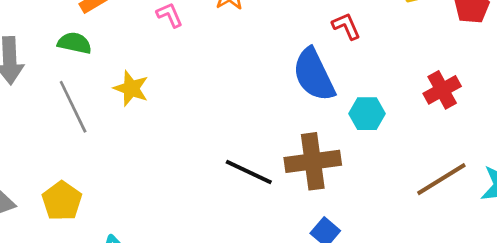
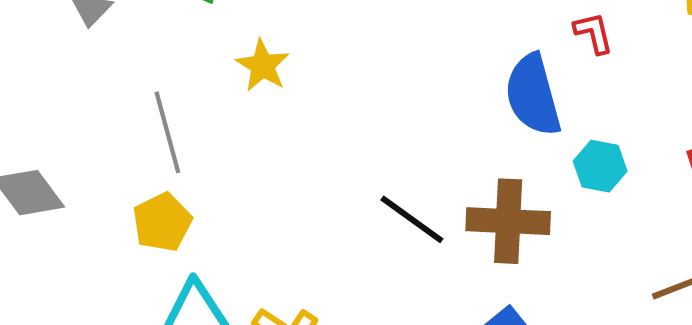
gray line: (73, 107) -> (167, 132), moved
yellow pentagon: (62, 201) -> (162, 222), moved

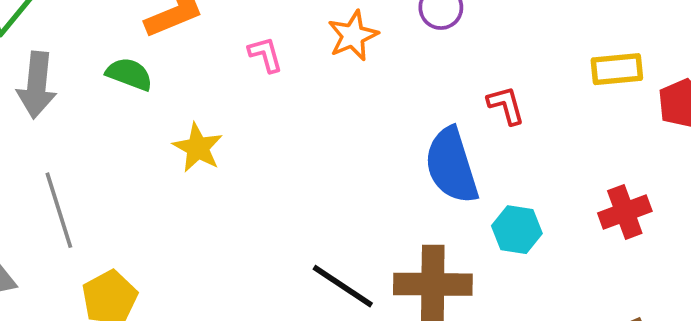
gray line: (167, 132) -> (59, 210), moved

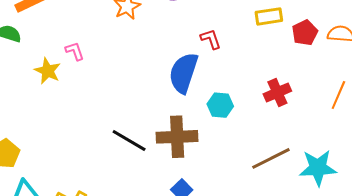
pink L-shape: (265, 54) -> (75, 51), moved
blue semicircle: (452, 166) -> (184, 73), turned 39

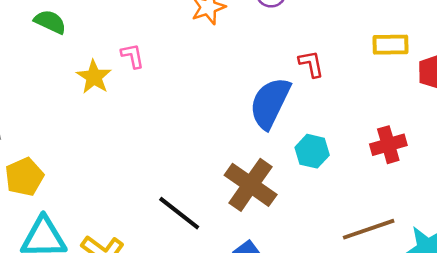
brown cross: (177, 137) -> (251, 185), turned 30
black line: (129, 140) -> (179, 213), moved

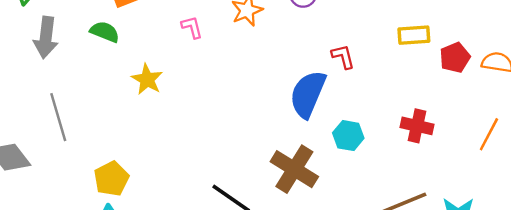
pink L-shape: (133, 56) -> (192, 27), moved
red cross: (388, 145) -> (417, 126), turned 32
yellow pentagon: (24, 177) -> (111, 179), moved

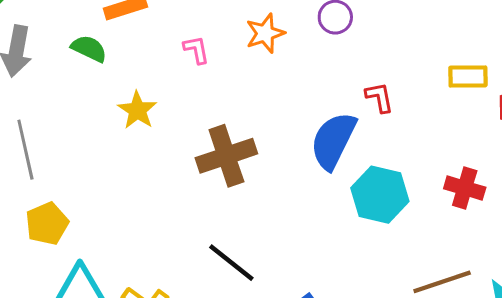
cyan hexagon: (348, 136) -> (380, 195), size x1.5
brown cross: (294, 169) -> (226, 156), moved, turned 36
yellow pentagon: (111, 179) -> (47, 224), moved

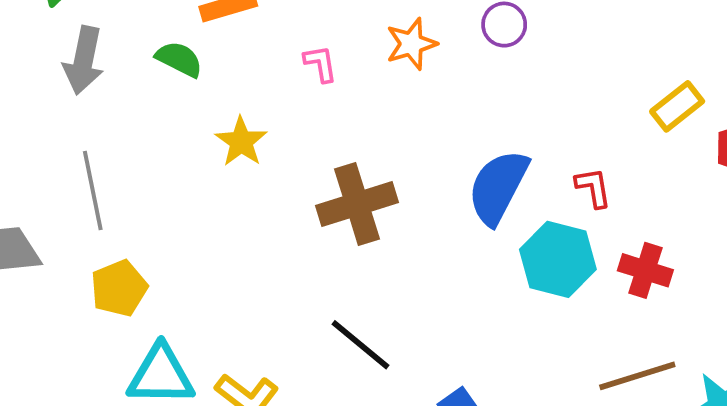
yellow rectangle: (468, 77) -> (677, 106), turned -39
red L-shape: (379, 97) -> (593, 188), moved
red cross: (465, 188) -> (645, 270), moved

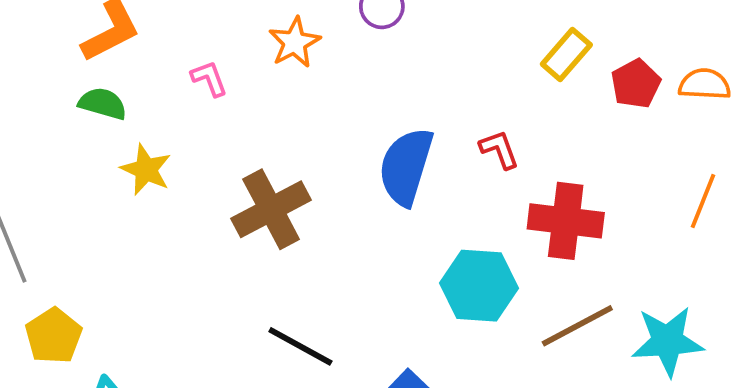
green semicircle: (179, 59) -> (103, 103), moved
cyan hexagon: (558, 259) -> (479, 286), moved
red cross: (645, 270) -> (566, 221), size x1.4

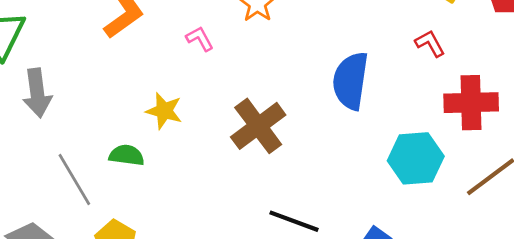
green semicircle: (103, 103) -> (127, 155), moved
red L-shape: (499, 149) -> (430, 43), moved

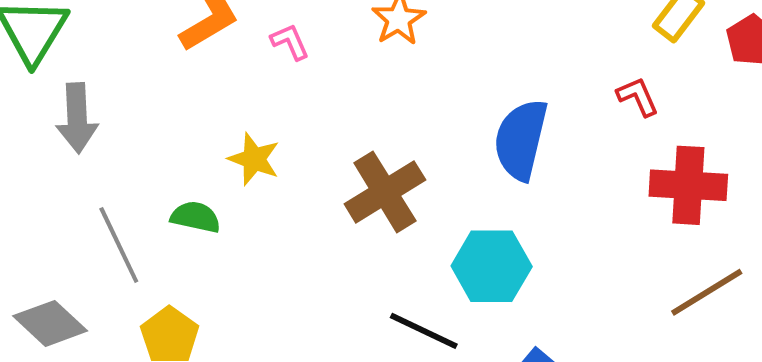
pink L-shape: (200, 39) -> (290, 42), moved
cyan hexagon: (416, 158) -> (492, 266), moved

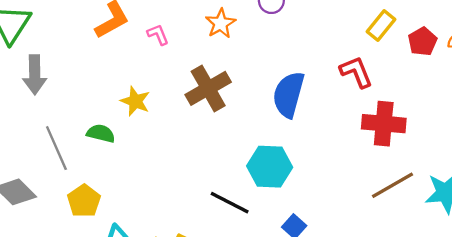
red L-shape: (638, 97) -> (356, 72), size x1.4
brown cross: (385, 192) -> (208, 88), moved

